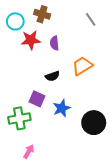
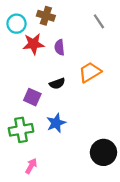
purple square: (37, 99) -> (32, 97), moved
blue star: (62, 108) -> (56, 123), moved
black circle: (94, 123) -> (103, 152), moved

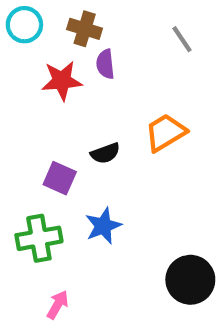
cyan circle: (17, 24) -> (24, 25), moved
purple semicircle: (59, 47) -> (105, 64), moved

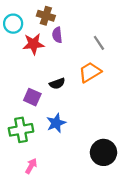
cyan circle: (24, 25) -> (13, 24), moved
gray line: (182, 39) -> (99, 43), moved

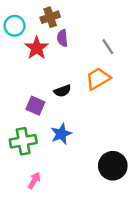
brown cross: (46, 16) -> (50, 17), turned -36
red star: (33, 44) -> (37, 48), turned -30

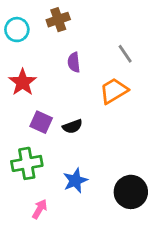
purple semicircle: (62, 38) -> (74, 62), moved
red star: (37, 48) -> (23, 82), moved
black semicircle: (62, 91) -> (72, 126), moved
blue star: (61, 134) -> (75, 181), moved

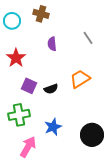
brown cross: (58, 20) -> (41, 14), turned 35
orange trapezoid: (114, 91) -> (80, 79), moved
pink arrow: (40, 209) -> (28, 147), size x1.5

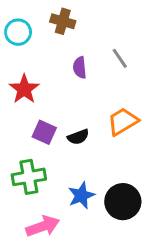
gray line: (88, 38) -> (120, 58), moved
black circle: (92, 135) -> (123, 202), moved
pink arrow: (28, 147) -> (43, 226), turned 40

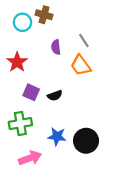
cyan circle: (18, 32) -> (23, 22), moved
orange trapezoid: (123, 121) -> (81, 65), moved, turned -95
blue star: (81, 195) -> (57, 136), turned 30

